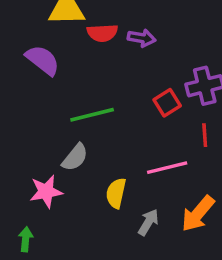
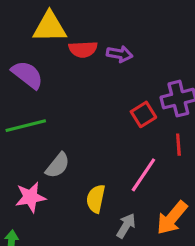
green line: (92, 115) -> (26, 126), moved
pink line: (167, 168) -> (143, 175), turned -42

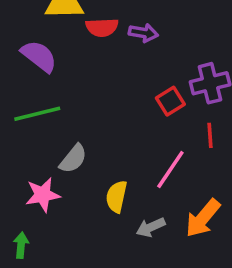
gray arrow: (126, 226) -> (151, 227), turned -145

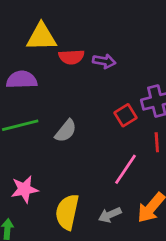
purple semicircle: (39, 56) -> (22, 80), turned -40
gray semicircle: (73, 159) -> (66, 131), moved
yellow semicircle: (116, 197) -> (67, 212), moved, size x1.4

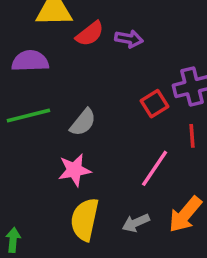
red semicircle: (71, 57) -> (90, 34), turned -35
pink star: (24, 189) -> (74, 170), moved

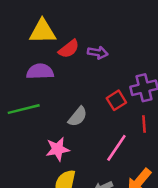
purple semicircle: (30, 61) -> (40, 71), moved
gray semicircle: (83, 122) -> (78, 117), moved

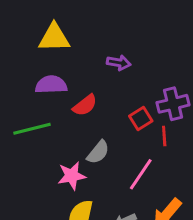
red semicircle: (69, 49) -> (85, 105), moved
gray semicircle: (78, 117) -> (98, 152), moved
red line: (144, 124) -> (164, 136), moved

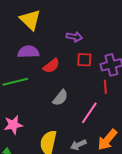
yellow triangle: (54, 38) -> (30, 20), turned 45
red square: (141, 118) -> (84, 60), moved, turned 35
pink star: (72, 176) -> (13, 125), moved

